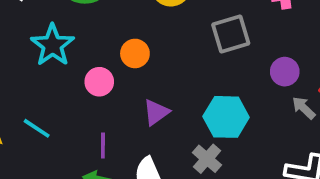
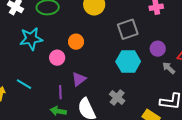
cyan star: (53, 45) -> (31, 39), turned 30
purple triangle: (156, 112) -> (79, 79), moved
cyan hexagon: (226, 117) -> (128, 61), moved

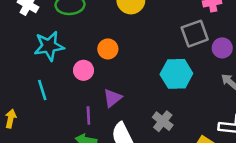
gray square: (128, 29) -> (195, 34), moved
purple circle: (158, 49) -> (222, 48), moved
cyan line: (24, 84) -> (42, 90), moved, turned 42

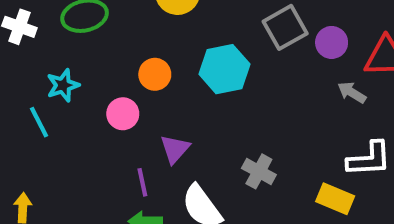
cyan star: (49, 46) -> (63, 85), size x0.7
cyan hexagon: (176, 74) -> (224, 69), moved
cyan line: (42, 90) -> (39, 122), moved

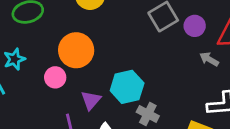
cyan hexagon: (224, 69) -> (127, 87), moved
orange circle: (155, 74) -> (76, 50), size x1.6

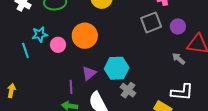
purple circle: (195, 26) -> (178, 26), moved
pink circle: (55, 77) -> (58, 45), moved

